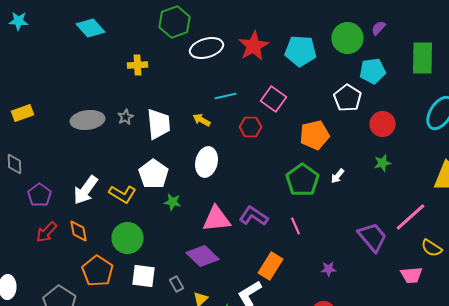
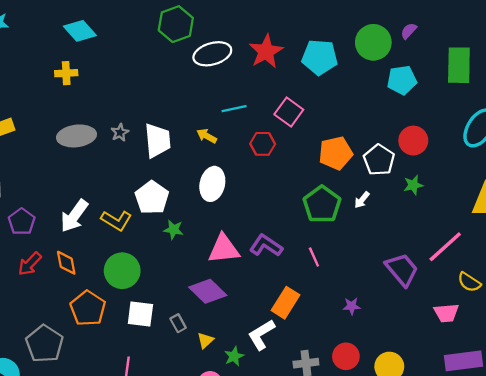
yellow cross: (138, 65) -> (66, 73), moved
white pentagon: (348, 98) -> (379, 160), moved

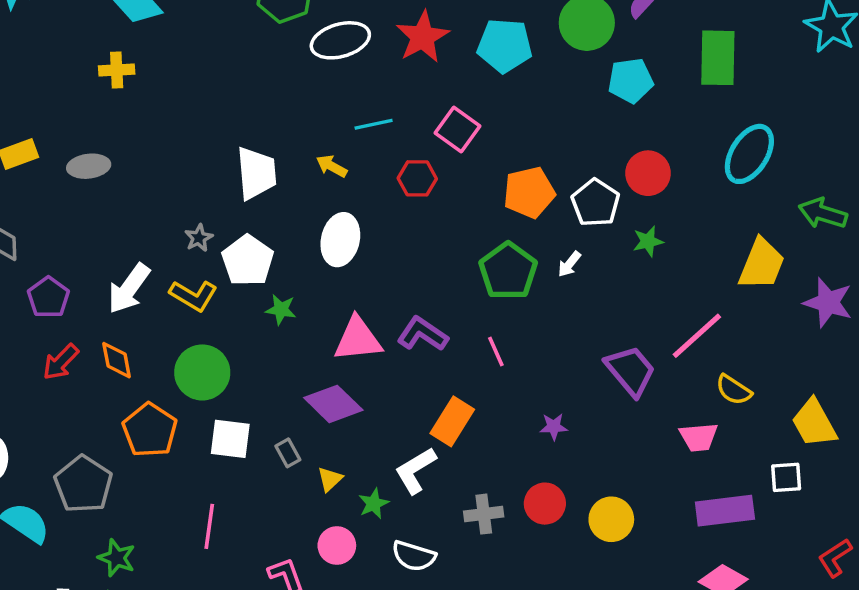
gray star: (120, 133) -> (199, 238), moved
gray ellipse: (76, 136) -> (89, 166), moved, size x0.7

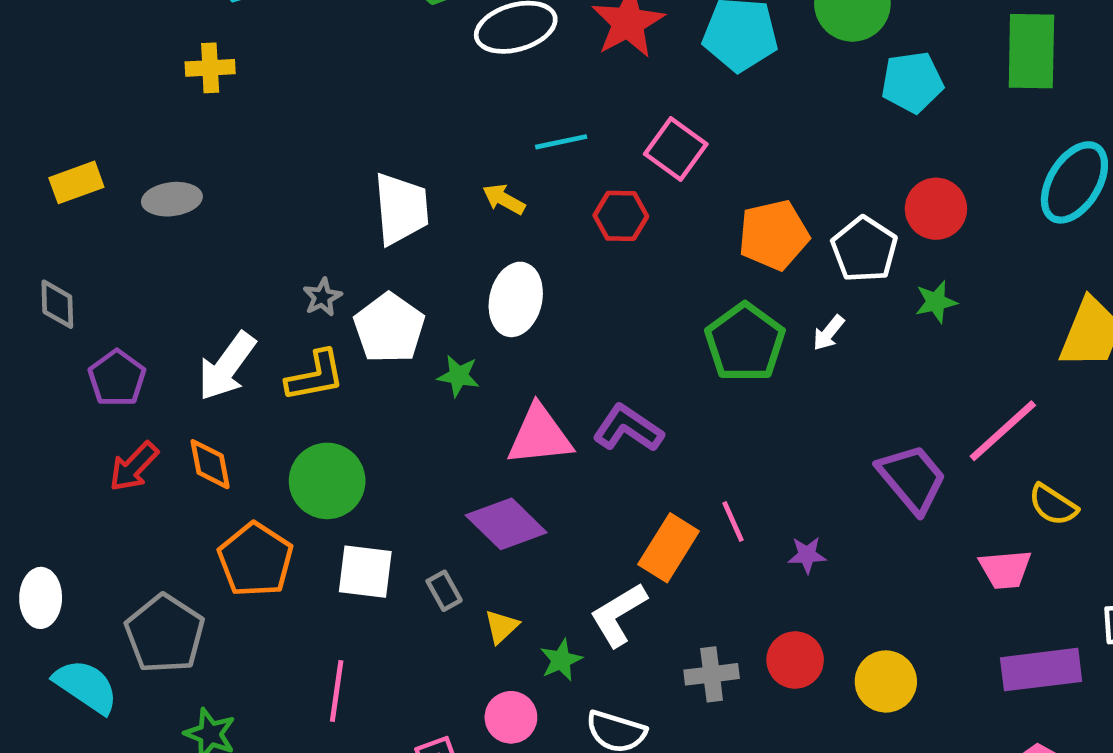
yellow L-shape: (194, 296) -> (315, 376), turned -42
green star: (281, 310) -> (458, 376), moved
pink line: (496, 351) -> (733, 522), moved

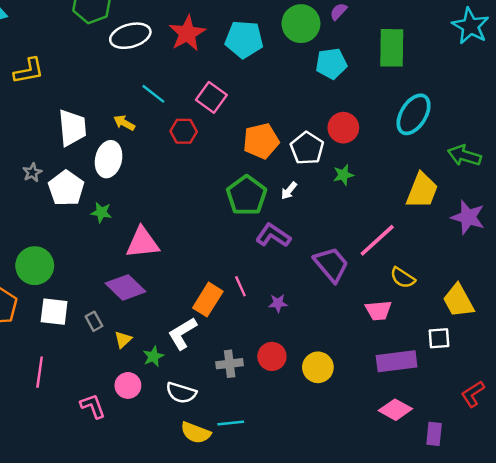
cyan line: (561, 142) -> (153, 94), turned 50
white ellipse: (516, 299) -> (109, 159), moved
yellow L-shape: (315, 376) -> (29, 71), moved
purple L-shape: (628, 428) -> (273, 235), moved

